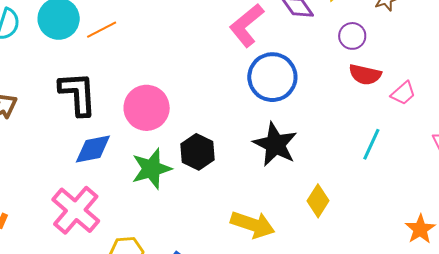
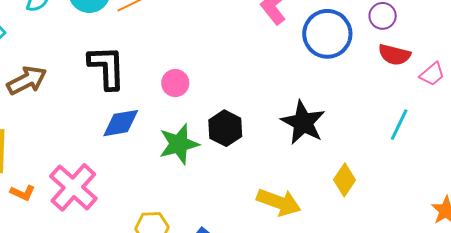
blue circle: (272, 77) -> (327, 34), moved
pink circle: (147, 108) -> (175, 83), size x0.6
pink cross: (76, 210) -> (73, 187), moved

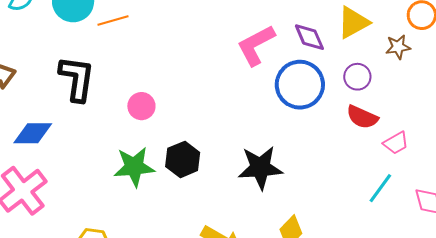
blue diamond: (121, 123) -> (33, 133), moved
black star: (303, 123) -> (260, 168), turned 30
cyan line: (399, 125) -> (380, 188), moved

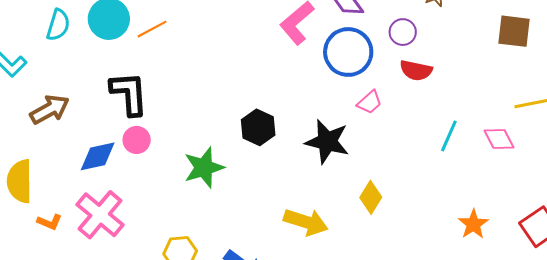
pink circle: (141, 106) -> (137, 140), moved
pink trapezoid: (396, 143) -> (370, 102), moved
black hexagon: (183, 159) -> (258, 127), moved
black star: (260, 168) -> (327, 141), turned 30

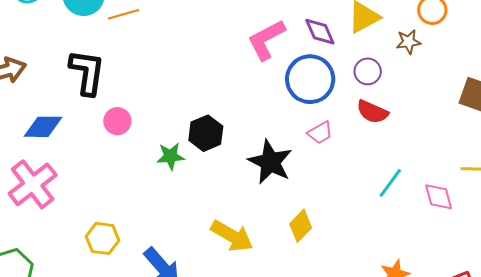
pink circle: (137, 140) -> (117, 121), moved
green star: (204, 168) -> (170, 156), moved, size x0.7

